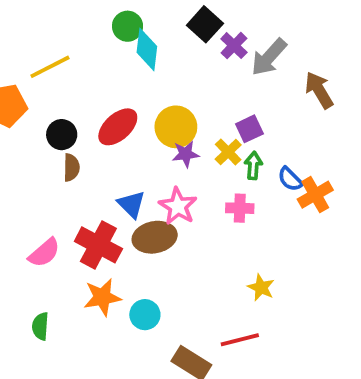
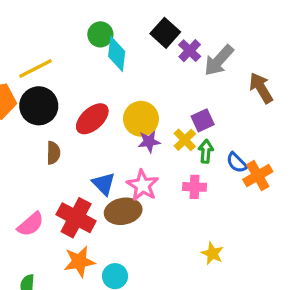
black circle: (62, 135) -> (39, 106), moved, size x1.5

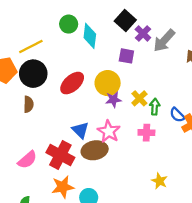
green circle: (100, 34) -> (69, 24), moved
purple square: (203, 120) -> (126, 56), moved, turned 35
brown semicircle: (53, 153) -> (29, 104), moved

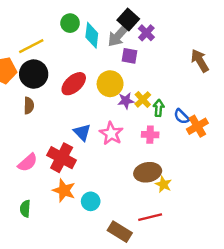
gray arrow: (164, 41) -> (119, 35), moved
purple star: (113, 100) -> (126, 101), moved
brown ellipse: (95, 150) -> (148, 172), moved
orange star: (63, 187) -> (64, 190), turned 30

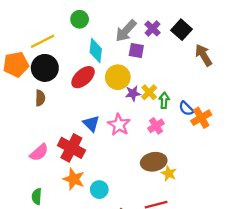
black square: (128, 19) -> (182, 30), moved
cyan diamond: (92, 35) -> (96, 51), moved
pink cross: (150, 135) -> (156, 126), turned -35

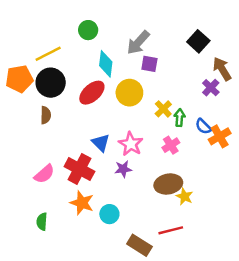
purple cross: (153, 29) -> (211, 88), moved
purple star: (133, 93) -> (123, 169), moved

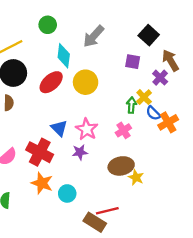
purple square: (149, 64) -> (133, 62), moved
yellow cross: (163, 109) -> (144, 97), moved
red line: (171, 230) -> (107, 211), moved

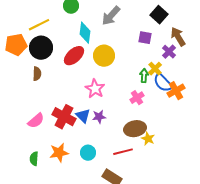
blue semicircle: (153, 113) -> (163, 83), size x1.5
blue triangle: (59, 128) -> (83, 116), moved
pink star: (87, 129) -> (95, 89), moved
orange star: (42, 183) -> (59, 153), moved, turned -30
red line: (107, 211) -> (123, 152), moved

